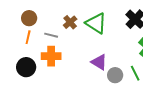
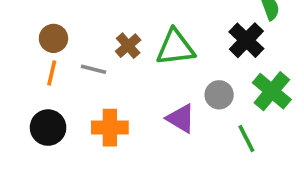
green triangle: (96, 23) -> (175, 47), turned -40
orange cross: (51, 56) -> (110, 128), moved
gray circle: (115, 75) -> (219, 95), moved

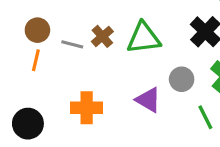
gray line: (94, 69) -> (72, 44), moved
black circle: (48, 128) -> (28, 124), moved

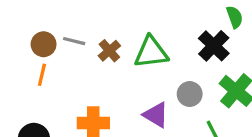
gray line: (72, 44) -> (74, 41), moved

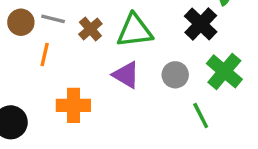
orange line: (42, 75) -> (45, 54), moved
purple triangle: (156, 115) -> (126, 75), moved

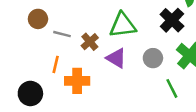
gray line: (53, 19) -> (62, 34), moved
brown cross: (90, 29) -> (90, 42), moved
orange line: (45, 54) -> (56, 64), moved

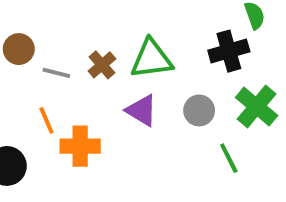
black cross: (172, 20) -> (229, 51), turned 30
brown cross: (90, 42) -> (102, 65), moved
orange line: (56, 64) -> (46, 120), turned -36

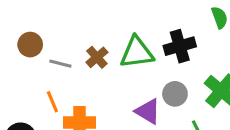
black cross: (229, 51) -> (180, 46), moved
purple triangle: (142, 110) -> (148, 111), moved

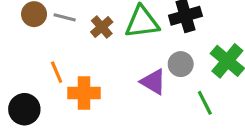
gray line: (60, 64) -> (65, 17), moved

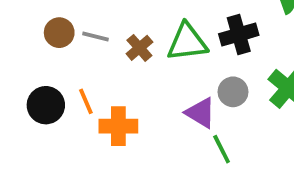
green line: (205, 103) -> (222, 149), moved
black circle: (24, 109) -> (46, 105), moved

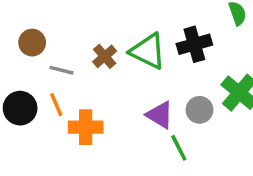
gray line: (95, 36) -> (61, 70), moved
green triangle: (187, 42) -> (148, 51), turned 33
gray circle: (233, 92) -> (200, 110), moved

